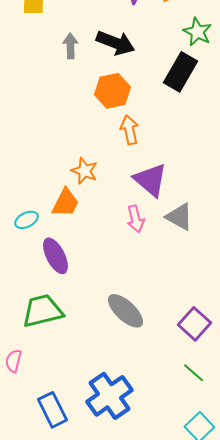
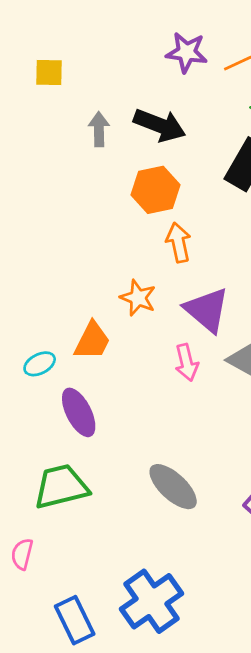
orange star: (84, 171) -> (138, 298), moved

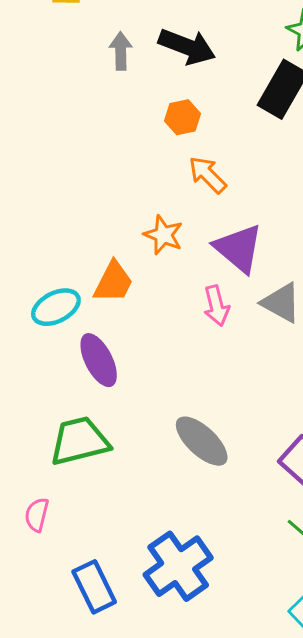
orange hexagon: (156, 190) -> (183, 117), size x0.7
orange arrow: (178, 242) -> (208, 175), turned -33
cyan ellipse: (40, 364) -> (56, 307), size x1.4

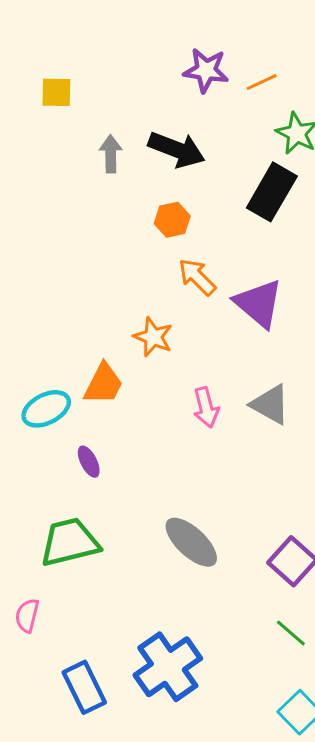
purple triangle: (238, 248) -> (259, 303), moved
purple ellipse: (99, 360) -> (89, 462), size x0.6

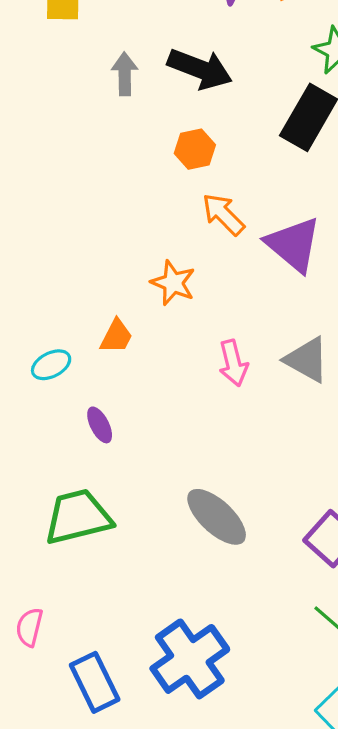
orange trapezoid: (103, 384) -> (116, 336), size x0.7
cyan ellipse: (46, 409) -> (51, 365), size x0.7
pink semicircle: (27, 615) -> (29, 627), moved

